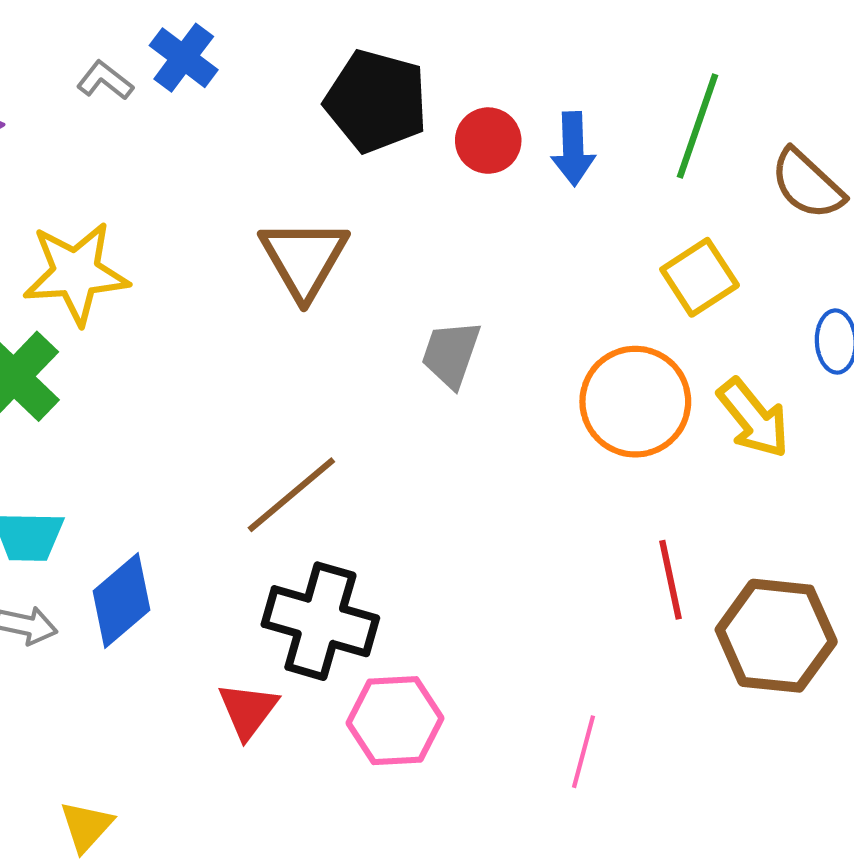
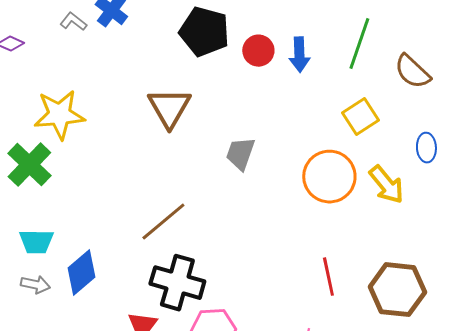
red line: (671, 580) -> (328, 277), moved

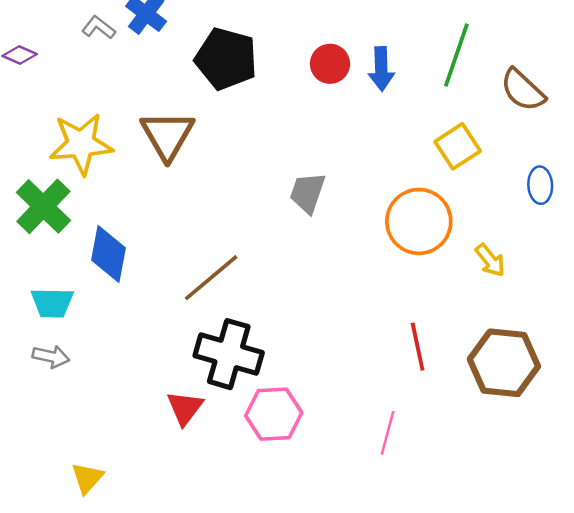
black pentagon: (204, 32) -> (226, 59), moved
brown triangle: (169, 108) -> (167, 135), moved
yellow arrow: (386, 185) -> (490, 260), moved, size x0.7
blue diamond: (81, 273) -> (109, 254), moved, turned -39

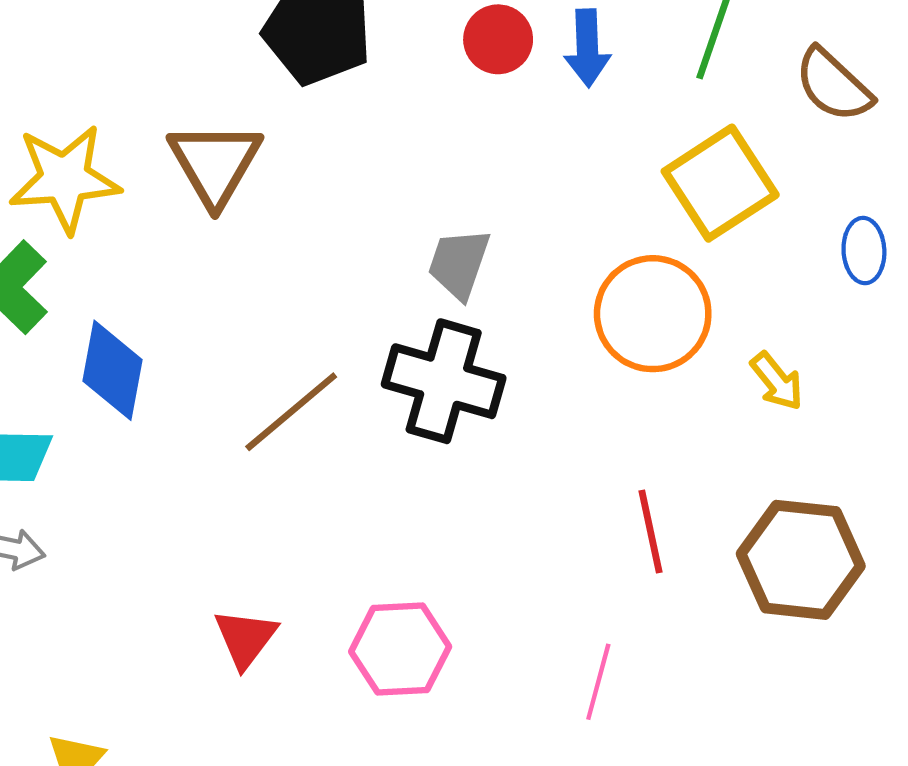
yellow square: (458, 146) -> (720, 183), size x1.4
black cross: (229, 354) -> (444, 381), moved

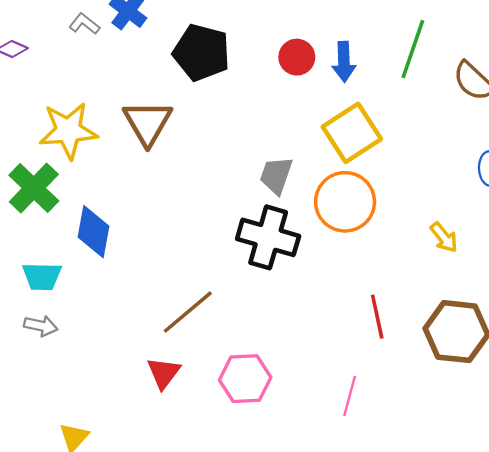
yellow square: (720, 183) -> (352, 133), moved
orange circle: (653, 314) -> (345, 202), moved
brown line: (291, 412) -> (188, 312), moved

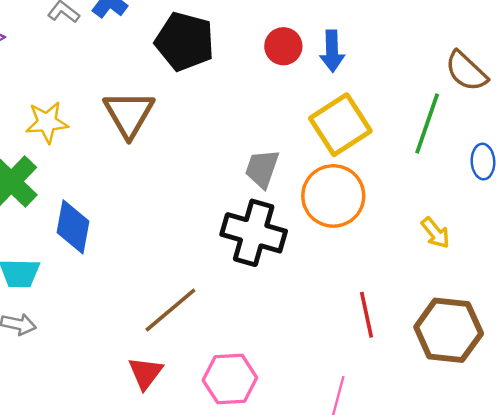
green line: (413, 49) -> (427, 123), moved
yellow star: (68, 131) -> (47, 122), size x0.7

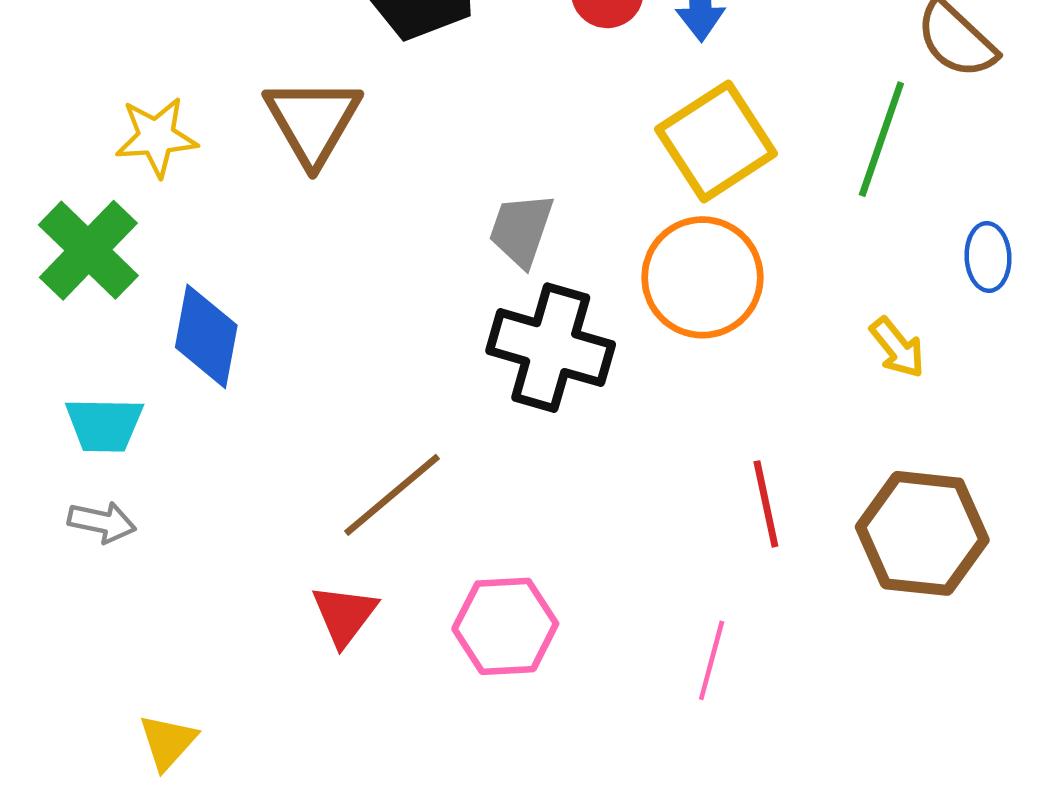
blue ellipse: (483, 162) -> (988, 257), moved
gray trapezoid: (262, 169) -> (521, 230), moved

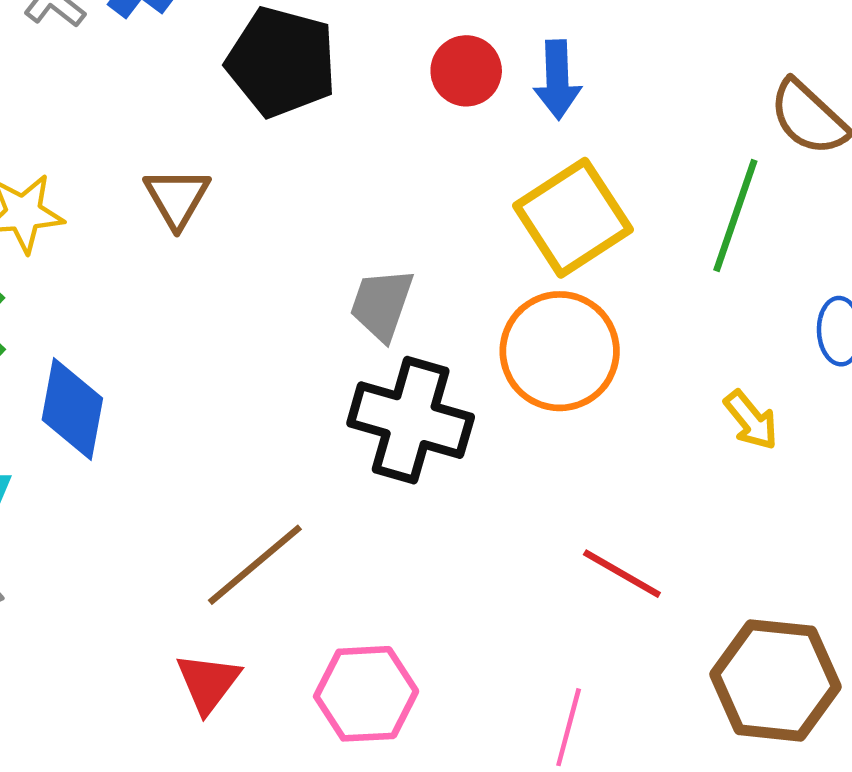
brown triangle: (313, 121) -> (177, 198), size x0.7
red line: (766, 504) -> (622, 574), turned -48
brown hexagon: (922, 533) -> (775, 680), moved

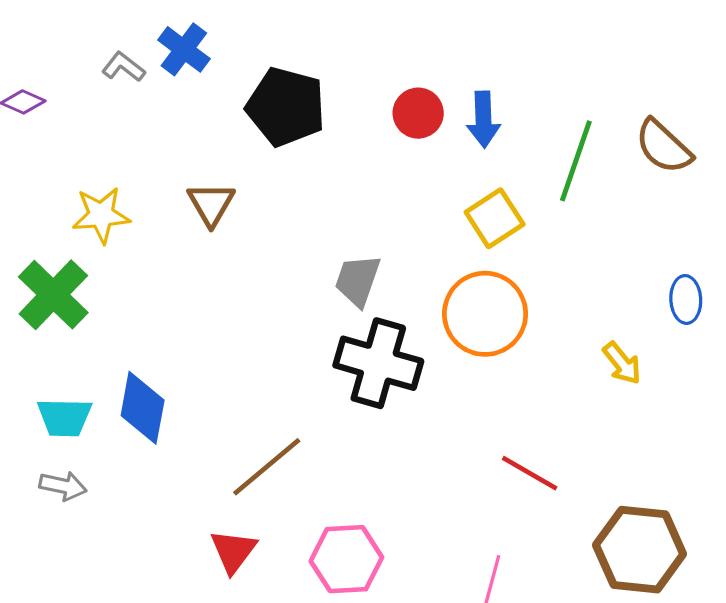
green line: (735, 215) -> (576, 161), moved
yellow square: (573, 218) -> (495, 218), size x0.7
blue diamond: (72, 409) -> (143, 408), moved

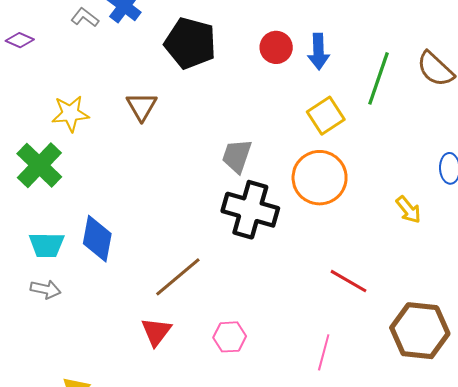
pink hexagon: (346, 559) -> (230, 337), size x0.7

